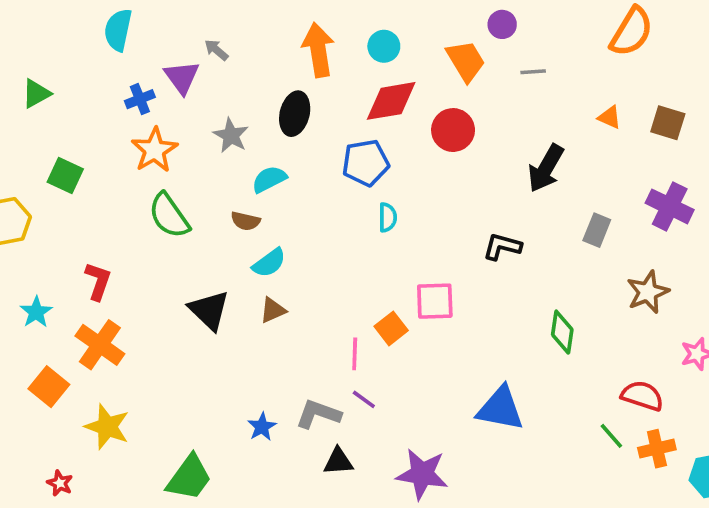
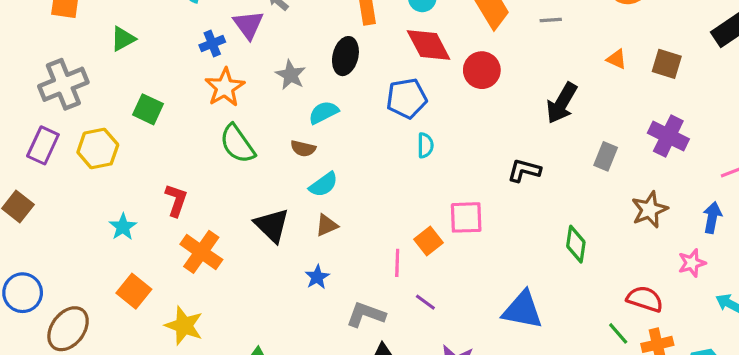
red diamond: (391, 101) -> (429, 45), turned 72
orange cross: (100, 345) -> (201, 252), moved
purple line: (364, 399) -> (425, 302), moved
blue star: (262, 427) -> (317, 277), moved

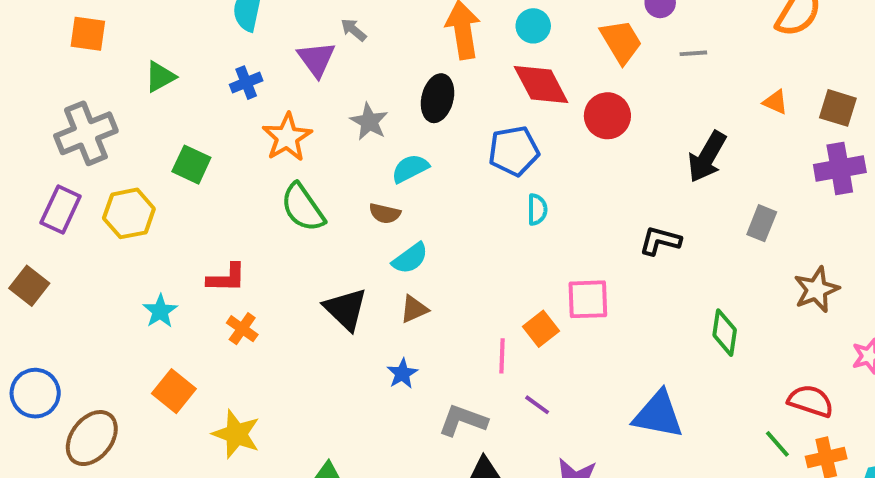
blue cross: (212, 43) -> (246, 83), moved
purple cross: (668, 136) -> (840, 168), moved, turned -36
red L-shape: (176, 200) -> (227, 278), turned 72
orange cross: (201, 252) -> (242, 329), moved, size x0.6

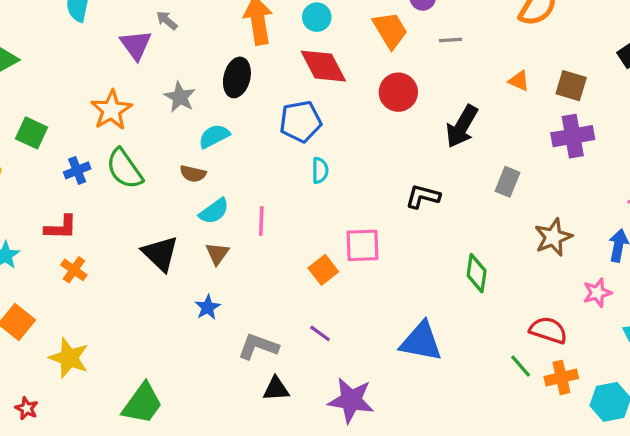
blue cross: (246, 83) -> (77, 170), moved
red circle: (607, 116) -> (398, 92), moved
brown triangle: (414, 309) -> (217, 254), turned -30
pink line: (502, 356) -> (261, 221), moved

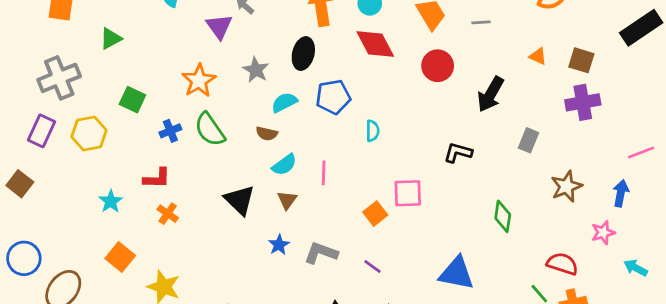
blue pentagon: (300, 121) -> (333, 97), moved
gray L-shape: (258, 346) -> (321, 253), moved

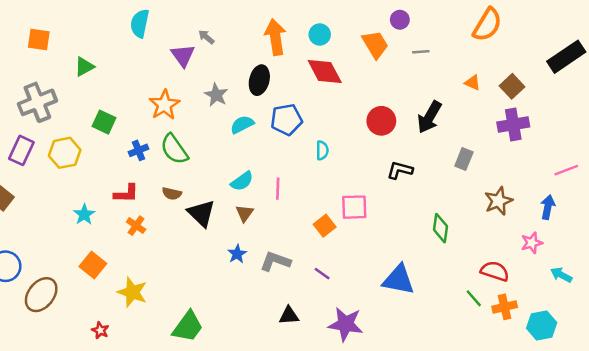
brown square: (581, 60) -> (512, 86), turned 30
red circle: (438, 66) -> (381, 121), moved
brown semicircle: (267, 134) -> (172, 194), moved

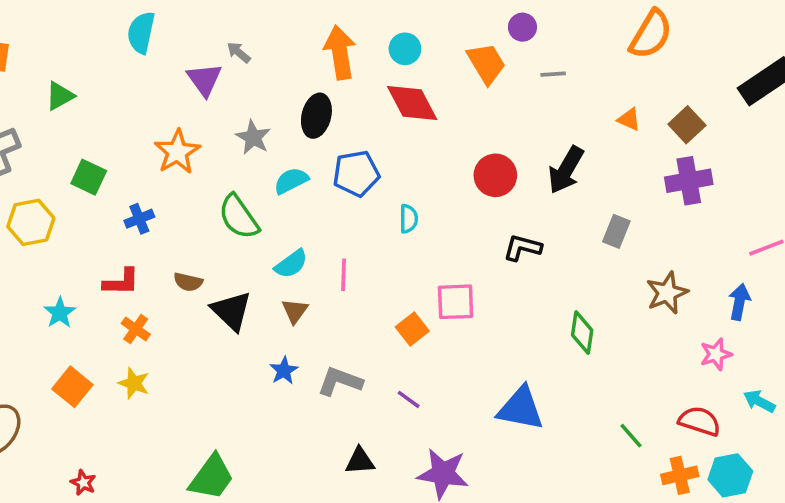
green semicircle: (174, 149) -> (239, 217), moved
red semicircle: (495, 271) -> (700, 421), moved
yellow star: (132, 292) -> (134, 383), moved, size x0.7
orange cross: (505, 307) -> (680, 475), moved

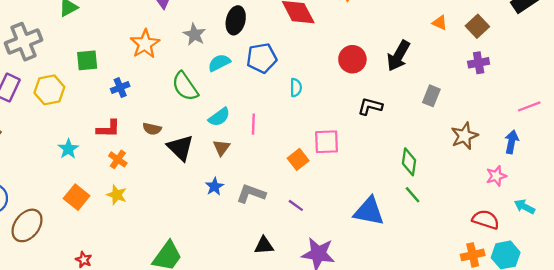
green square: (89, 177) -> (87, 60), turned -30
purple cross: (689, 181) -> (479, 63), size x0.7
green line: (631, 436) -> (413, 195), moved

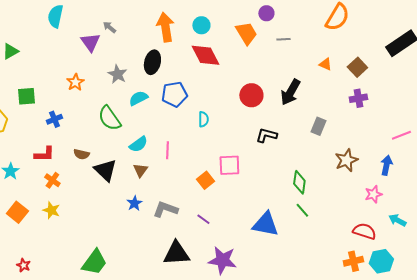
orange star: (145, 44) -> (75, 82), size x0.7
black triangle: (264, 246) -> (176, 253), size x1.6

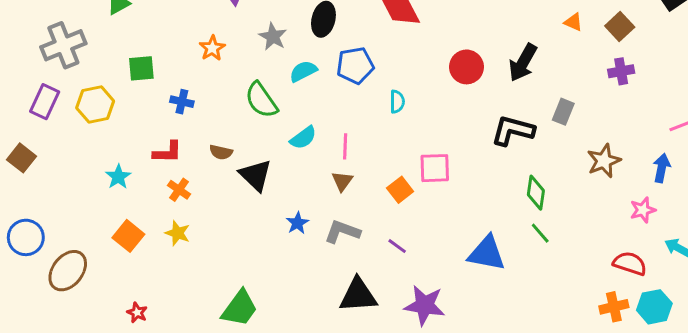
blue cross: (54, 119) -> (182, 102), turned 35
black L-shape: (266, 135) -> (513, 131), moved, size x1.4
brown triangle: (140, 170) -> (342, 181), moved

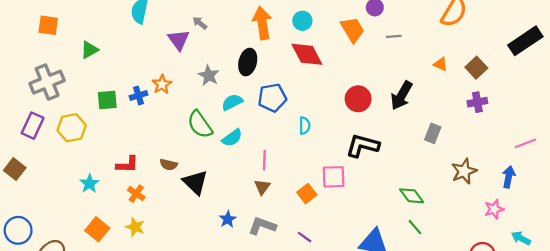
blue cross: (182, 102) -> (138, 95), moved, turned -30
black L-shape: (513, 131) -> (363, 146), moved
cyan semicircle: (303, 138) -> (232, 138), moved
green diamond: (536, 193) -> (412, 196), turned -45

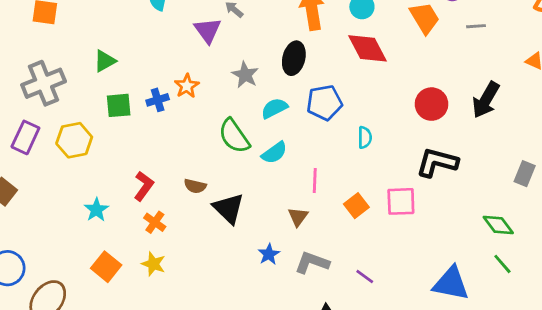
green triangle: (89, 50) -> (105, 61), moved
gray rectangle: (433, 133) -> (525, 174), moved
red L-shape: (127, 165) -> (144, 186), turned -55
brown triangle: (262, 187) -> (298, 217), moved
orange square: (307, 194) -> (356, 206), moved

